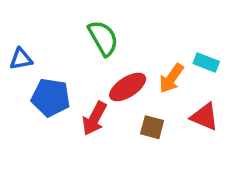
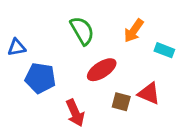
orange arrow: (171, 78) -> (134, 31), moved
red triangle: (205, 117) -> (149, 93), moved
red arrow: (94, 118) -> (75, 113), moved, turned -52

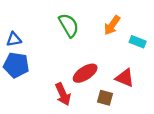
red ellipse: (102, 70) -> (85, 73), moved
blue pentagon: (40, 78) -> (16, 65), moved
brown square: (121, 102) -> (105, 98), moved

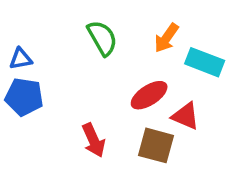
cyan rectangle: (138, 42) -> (205, 62), size x1.5
red ellipse: (85, 73) -> (149, 95), moved
brown square: (105, 98) -> (156, 145), size x1.5

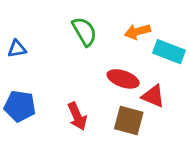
orange arrow: (166, 38) -> (137, 32), turned 40
red ellipse: (149, 95) -> (123, 79), turned 52
blue pentagon: (24, 97) -> (20, 106), moved

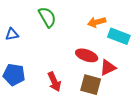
green semicircle: (84, 32) -> (47, 17), moved
red triangle: (153, 96) -> (108, 68), turned -48

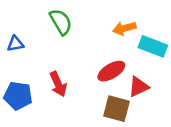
red ellipse: (87, 55) -> (111, 71), turned -50
red arrow: (54, 82) -> (58, 84), moved

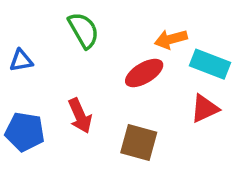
red ellipse: (111, 71) -> (144, 73), moved
red triangle: (139, 87) -> (205, 109), moved
brown square: (117, 109) -> (139, 142), moved

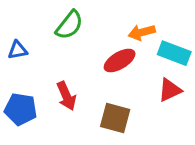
green semicircle: (84, 30) -> (69, 25), turned 68

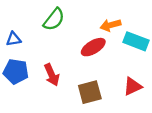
red triangle: (170, 90) -> (133, 86), moved
blue pentagon: (21, 109) -> (16, 71), moved
brown square: (115, 118) -> (90, 92), turned -30

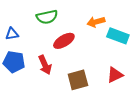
green semicircle: (54, 19) -> (47, 17), turned 40
red ellipse: (93, 47) -> (64, 41), moved

